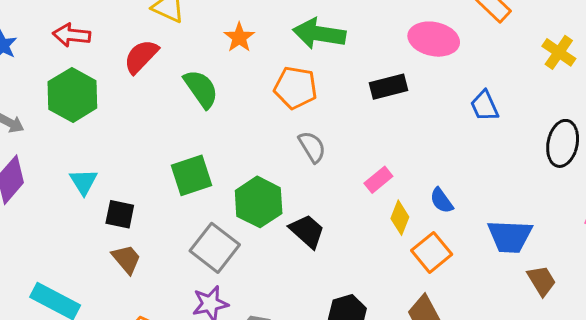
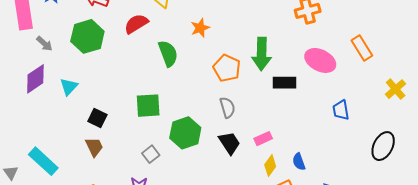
green arrow: (319, 34) -> (262, 54), moved, turned -112
cyan triangle: (83, 182) -> (69, 87), moved
black trapezoid: (307, 231) -> (230, 143), moved
gray square: (215, 248) -> (151, 154), size x0.6

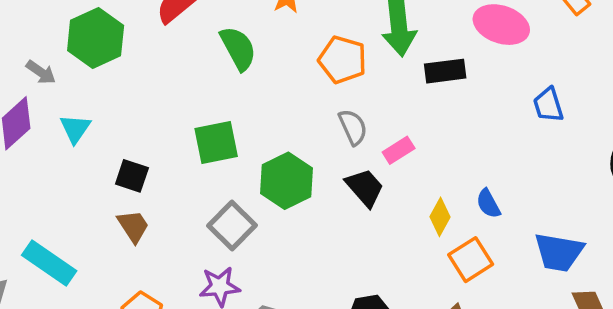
gray arrow: (44, 44) -> (41, 72), moved
pink rectangle: (263, 139) -> (399, 150), moved
gray square: (151, 154) -> (232, 225), size x1.5

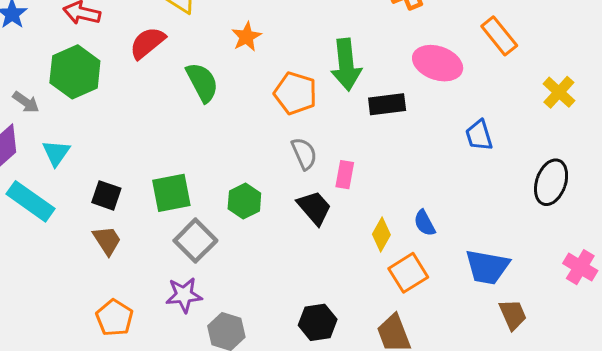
green square: (216, 143) -> (171, 193), moved
pink rectangle: (399, 150) -> (345, 175), turned -48
green hexagon: (286, 181) -> (244, 201), size x0.7
cyan rectangle: (49, 263) -> (31, 201), moved

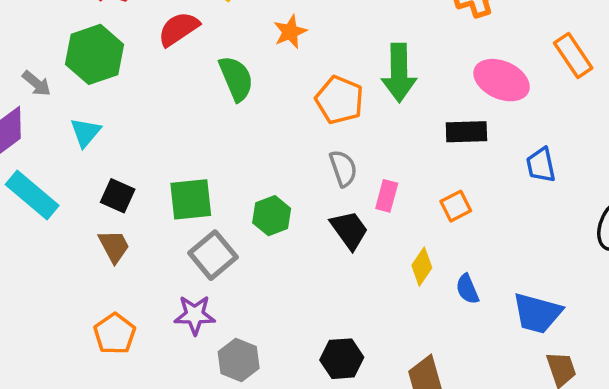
black rectangle: (387, 104) -> (466, 132), moved
cyan triangle: (56, 153) -> (85, 132), moved
blue semicircle: (425, 223) -> (467, 289), moved
orange square: (408, 273) -> (456, 206), moved, size x0.7

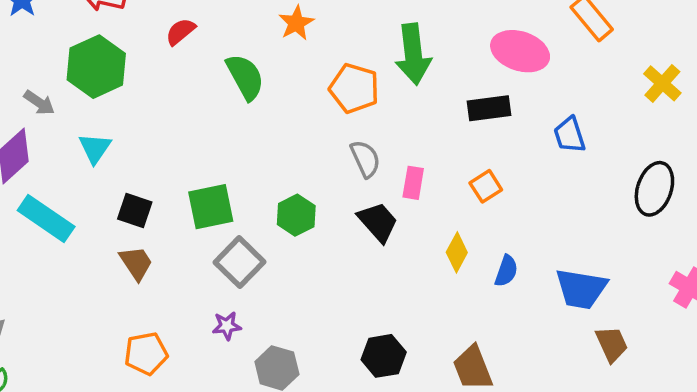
red semicircle: (178, 29) -> (180, 32), size x0.7
blue semicircle: (467, 289) -> (506, 271), turned -132
purple star: (195, 315) -> (227, 326), size x0.7
orange pentagon: (115, 334) -> (146, 353), turned 30

